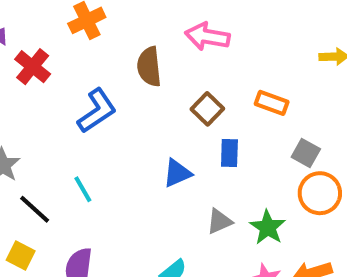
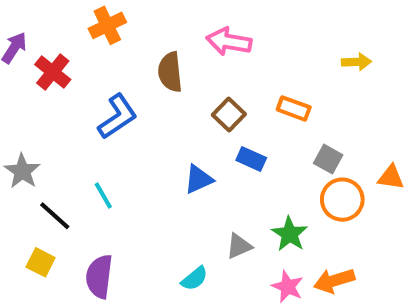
blue rectangle: (229, 153) -> (251, 159), turned -68
gray triangle: (219, 221) -> (239, 246), moved

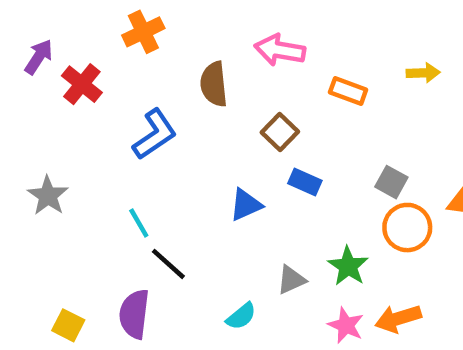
orange rectangle: (294, 108) -> (348, 91), moved
black line: (55, 216) -> (168, 264), moved
yellow square: (41, 262) -> (68, 325), moved

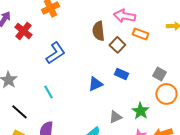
pink arrow: (280, 50) -> (124, 16), moved
brown semicircle: (214, 84) -> (98, 31), moved
brown square: (280, 132) -> (117, 45), moved
black line: (168, 264) -> (19, 112), moved

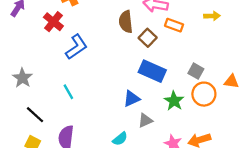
red cross: (23, 31) -> (53, 22), moved
blue rectangle: (121, 74) -> (152, 71), size x1.6
blue triangle: (95, 84) -> (132, 99), moved
green star: (140, 111) -> (174, 101), moved

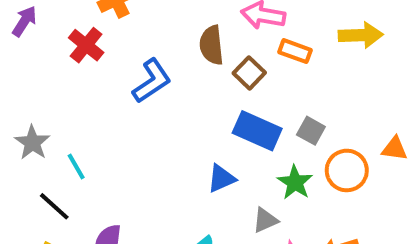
yellow arrow: (212, 16) -> (361, 35), size x1.5
blue L-shape: (76, 47) -> (152, 81), moved
gray square: (196, 71) -> (311, 131), moved
cyan line: (68, 92) -> (76, 166), moved
gray triangle: (145, 120) -> (265, 220), moved

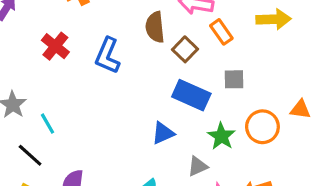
red cross: (86, 45) -> (55, 46), moved
orange rectangle: (295, 51) -> (221, 32), turned 35
blue L-shape: (152, 81) -> (108, 56), turned 147
gray square: (311, 131) -> (234, 79), moved, turned -30

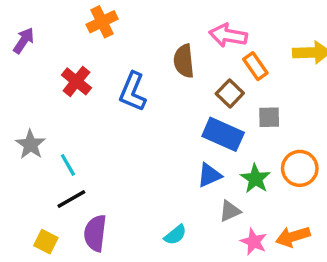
brown square: (185, 49) -> (230, 93), moved
blue triangle: (163, 133) -> (209, 175), moved
black line: (30, 155) -> (71, 199), moved, turned -72

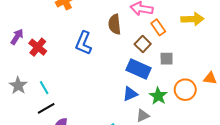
purple arrow: (24, 41) -> (17, 37), moved
red cross: (76, 81) -> (38, 47), moved
gray star: (30, 145) -> (18, 86), moved

